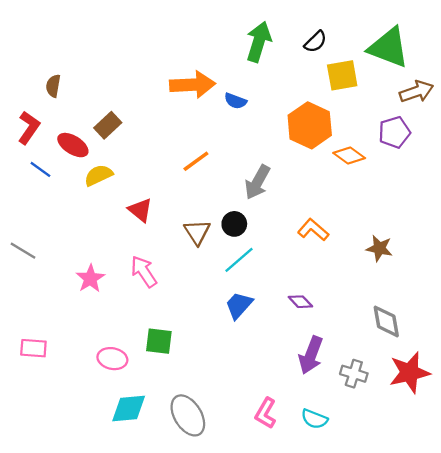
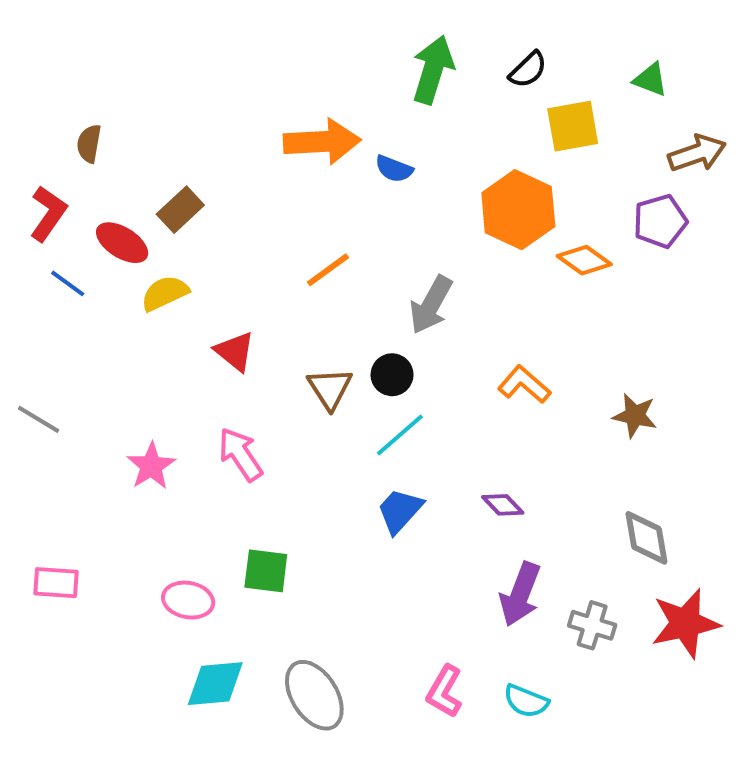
green triangle: (389, 48) -> (650, 79), size x0.5

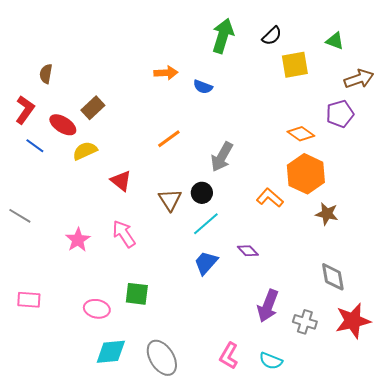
orange arrow: (322, 142) -> (166, 73), size x0.6
orange hexagon: (518, 210) -> (306, 174), moved
purple diamond: (503, 505) -> (248, 251), moved

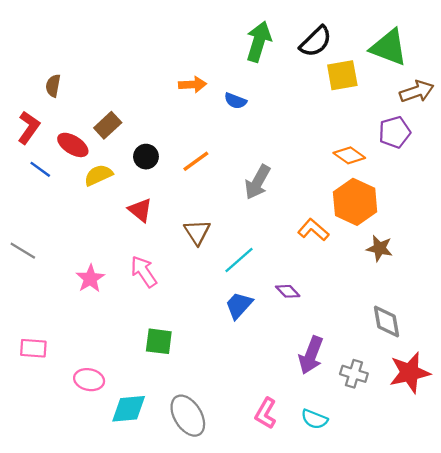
black semicircle: (272, 36) -> (316, 42), size x1.4
green triangle: (335, 41) -> (389, 47), size x1.8
black circle: (202, 193) -> (146, 157), moved
pink ellipse: (97, 309) -> (89, 380), moved

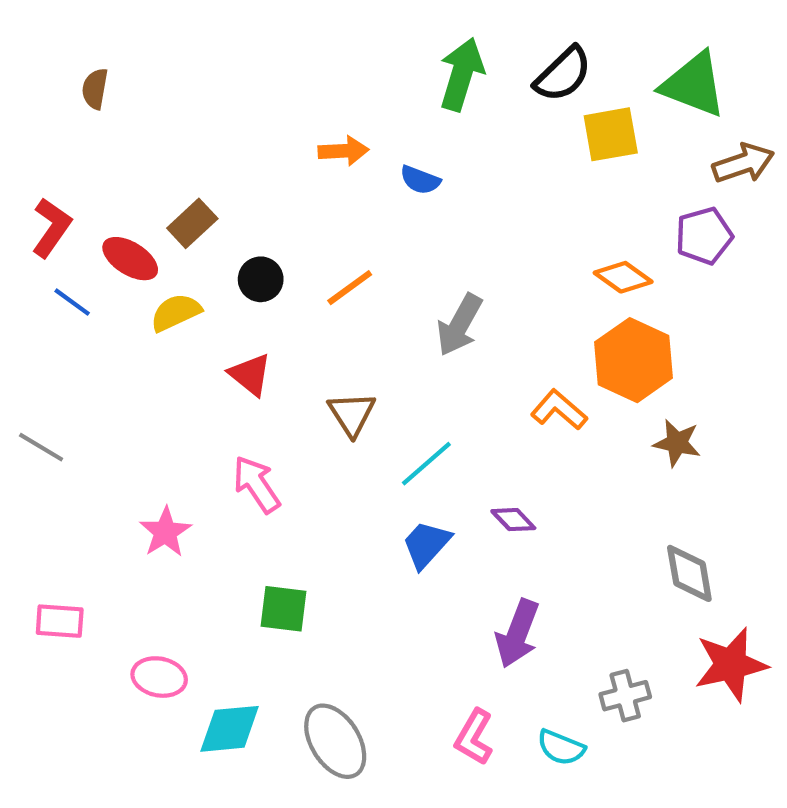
brown semicircle: (53, 86) -> (95, 89), moved
pink star: (90, 279) -> (165, 532), moved
purple arrow: (311, 355) -> (517, 634), moved
gray cross: (354, 374) -> (625, 696), moved, turned -32

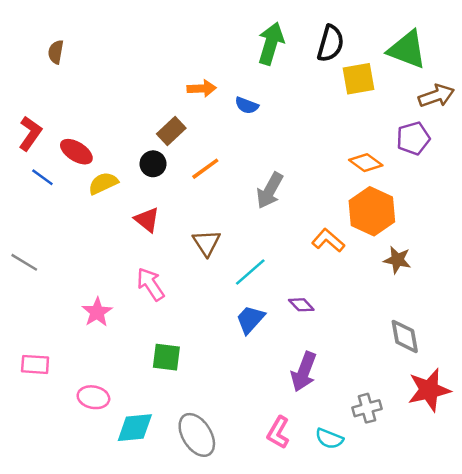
black semicircle: (563, 74) -> (331, 43), turned -30
brown rectangle: (192, 223) -> (171, 131), moved

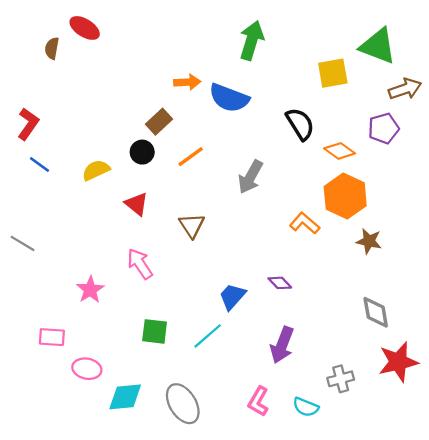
black semicircle: (331, 43) -> (300, 124), moved, turned -48
blue semicircle: (247, 105) -> (229, 98), size x1.8
red ellipse: (76, 152) -> (85, 28), moved
cyan line: (250, 272) -> (208, 336), moved
pink rectangle: (35, 364) -> (52, 337), moved

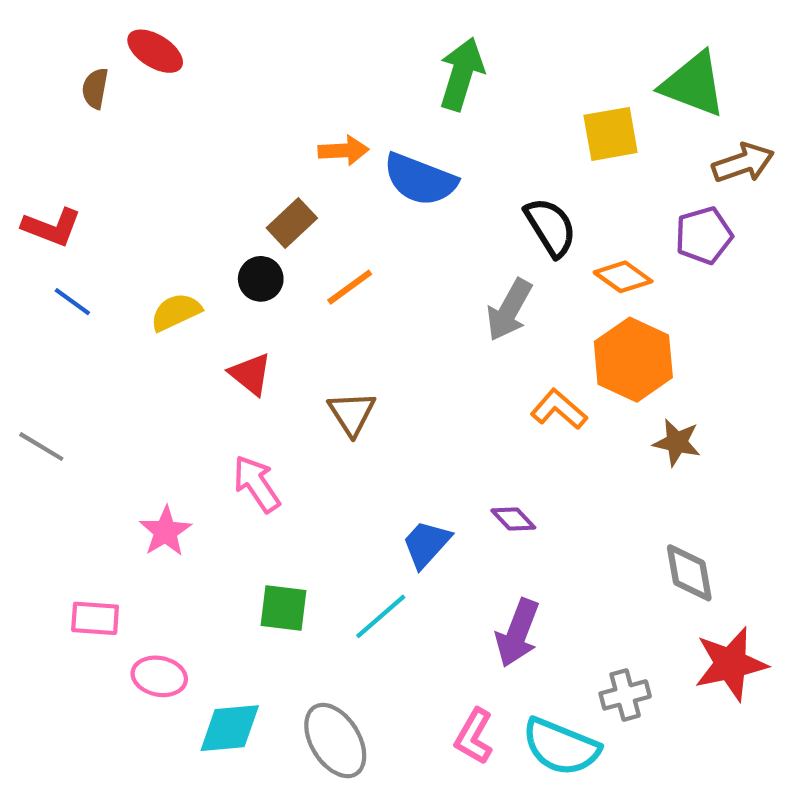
red L-shape: (28, 124) -> (52, 227), turned 76
gray arrow: (250, 177) -> (509, 310), moved
cyan semicircle: (306, 407) -> (561, 747), size x1.6

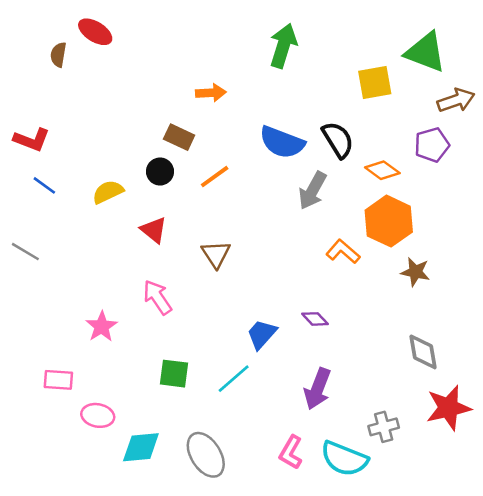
blue semicircle: (420, 180) -> (282, 142), moved
brown rectangle: (292, 223) -> (179, 137), turned 68
gray line: (41, 447) -> (25, 252), moved

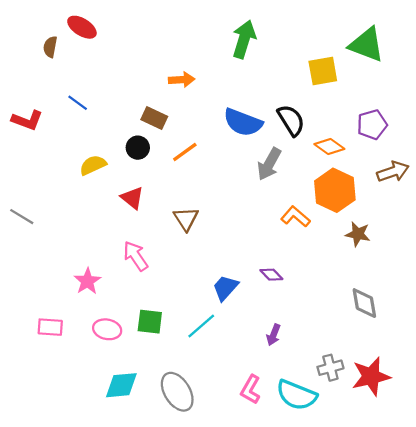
brown arrow: (456, 100) -> (393, 172), moved
blue line: (44, 185) -> (78, 103), moved
purple arrow: (318, 389) -> (274, 335), size x0.6
red star: (448, 408) -> (371, 376), moved
pink ellipse: (98, 415) -> (107, 329), moved

